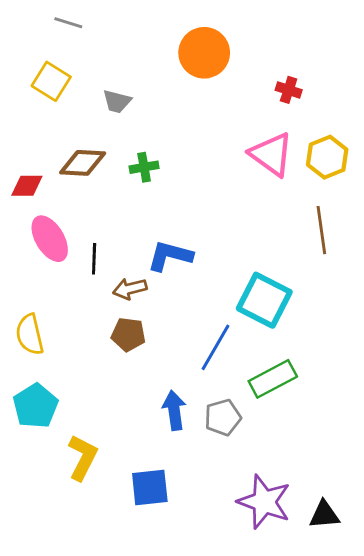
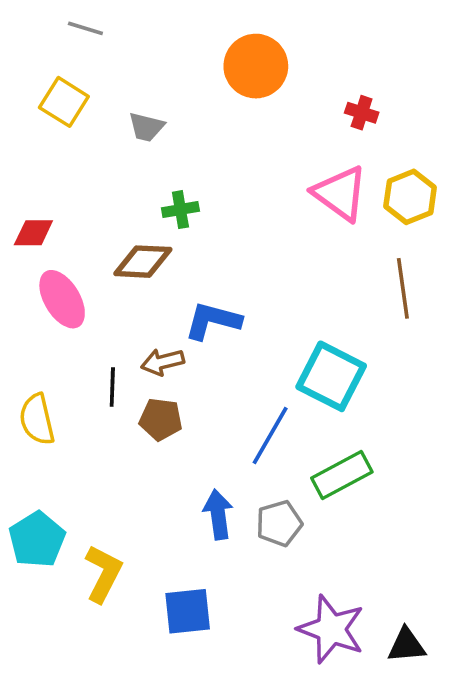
brown diamond: (83, 163) -> (143, 262), moved
black line: (94, 259) -> (112, 387), moved
cyan pentagon: (35, 406) -> (37, 539), moved

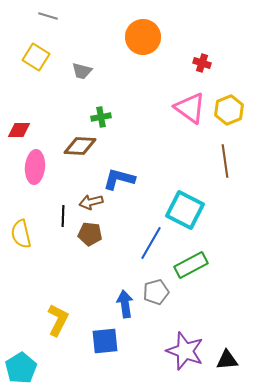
pink ellipse: (62, 299) -> (35, 167), turned 36
blue arrow: (218, 514) -> (125, 304), moved
cyan pentagon: (37, 539) -> (21, 368), moved

